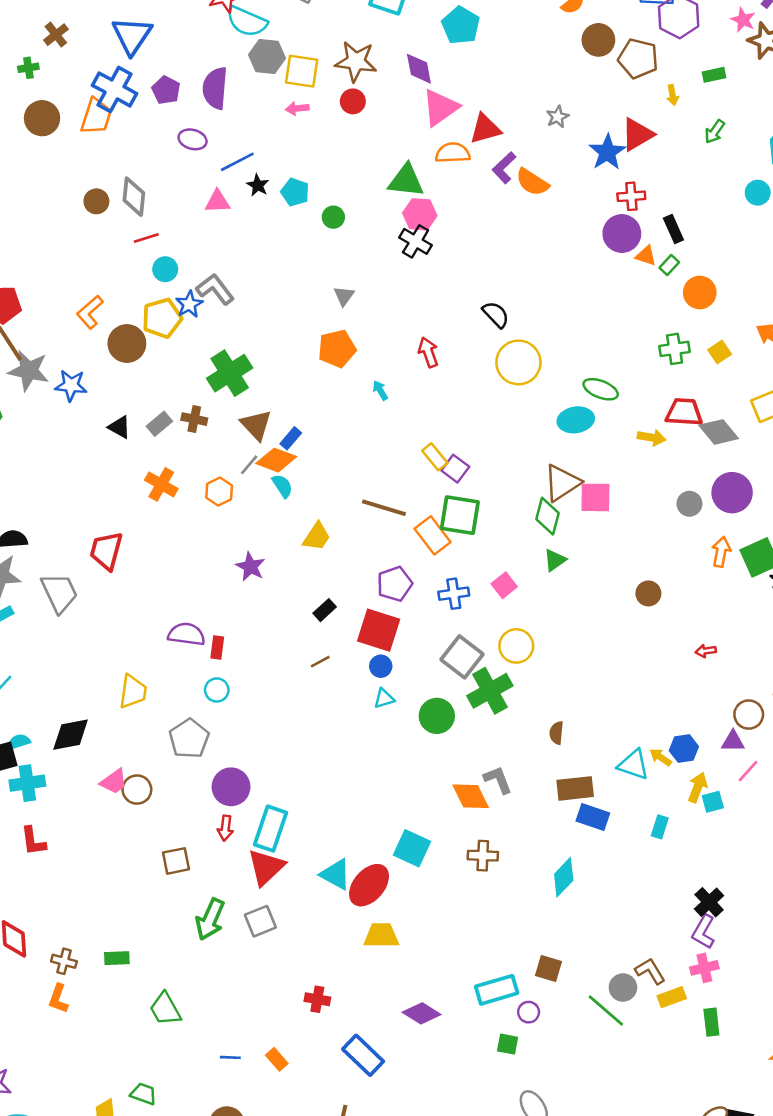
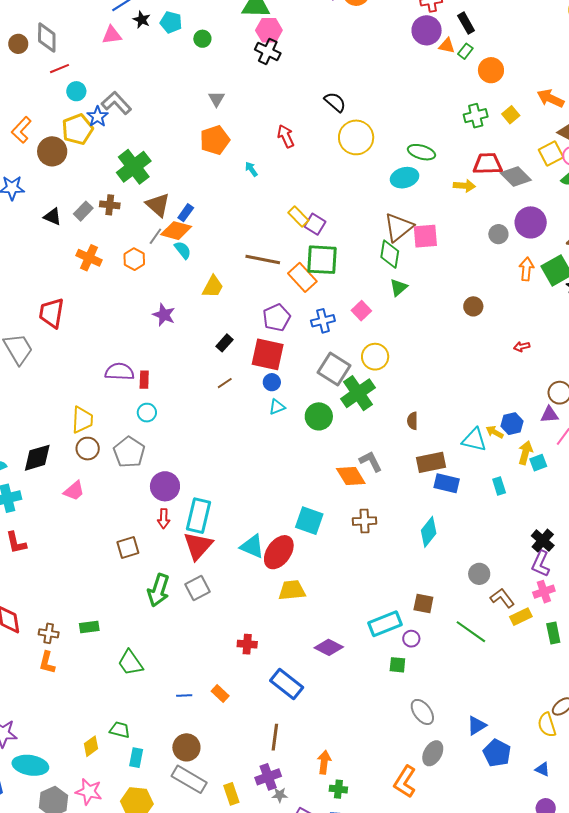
brown circle: (137, 790) -> (88, 449), moved
cyan rectangle: (660, 827) -> (499, 486), turned -30
gray circle: (623, 988) -> (479, 574), moved

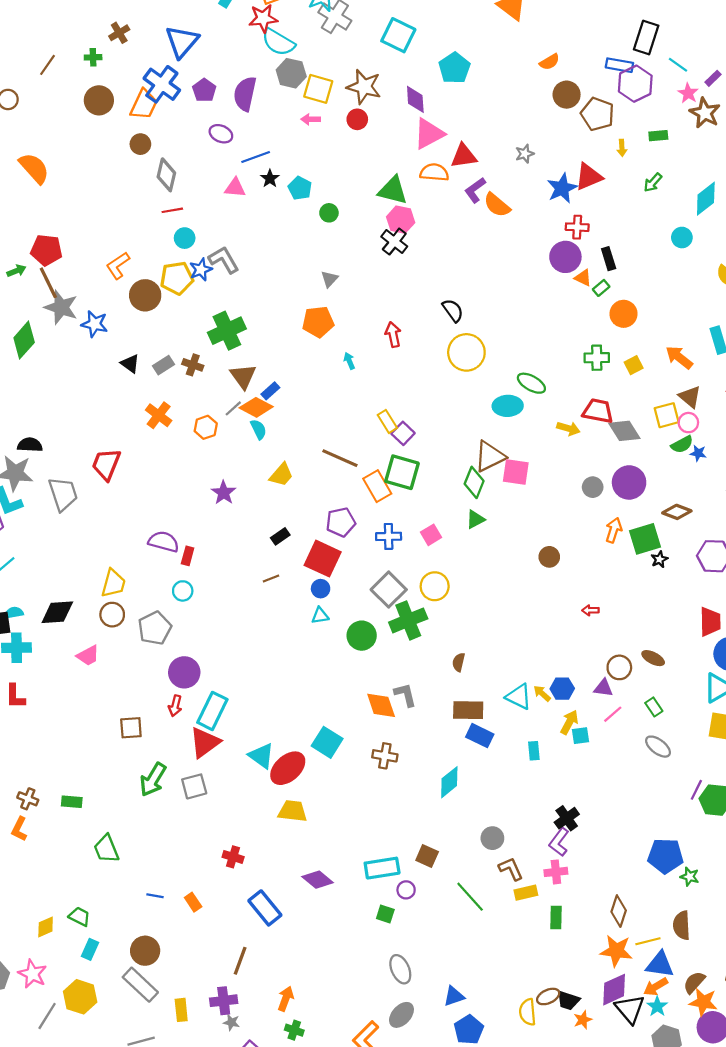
brown circle: (18, 44) -> (140, 144), moved

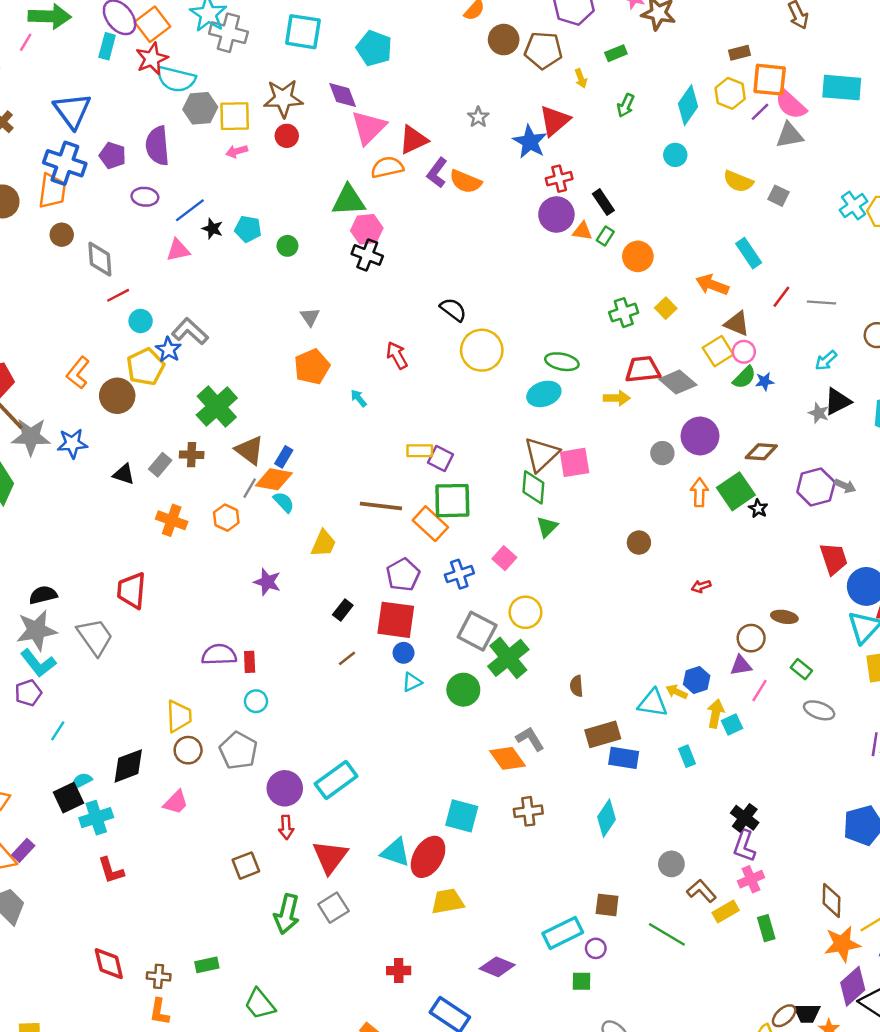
yellow rectangle: (387, 421) -> (420, 451), turned -40
cyan rectangle: (212, 711) -> (336, 780), moved, turned 45

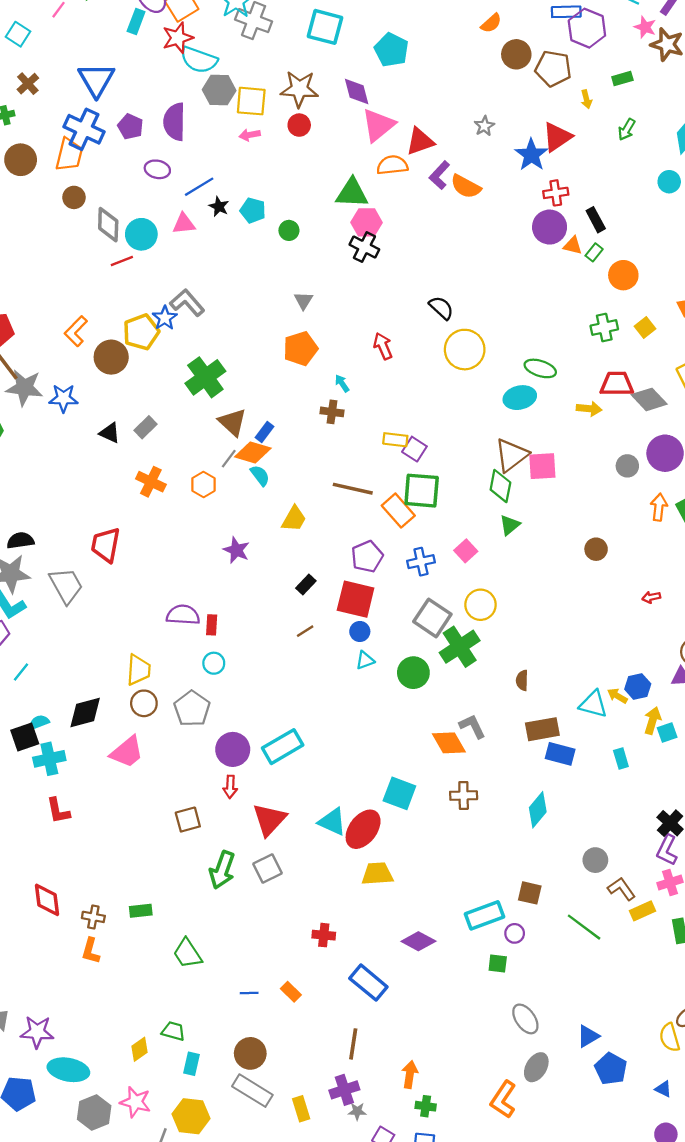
cyan circle: (141, 321) -> (141, 234), moved, size x1.4
brown cross: (192, 455) -> (332, 412), moved
pink trapezoid: (176, 802) -> (127, 752), size x1.4

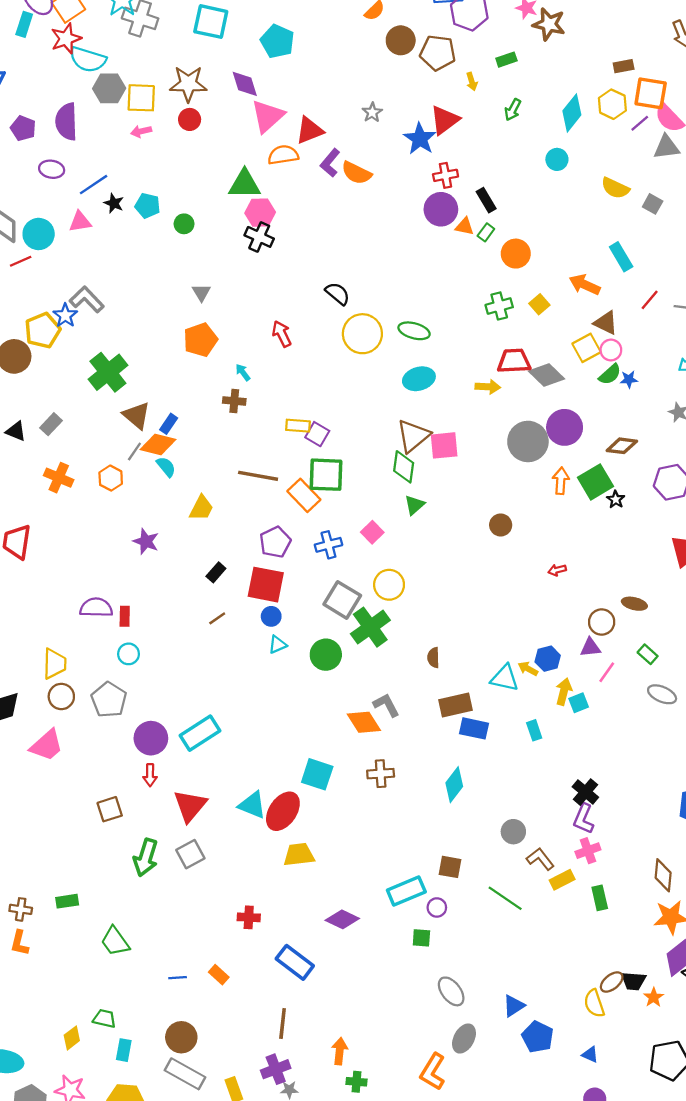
green ellipse: (540, 368) -> (414, 331), moved
gray circle: (627, 466) -> (528, 441), size x1.8

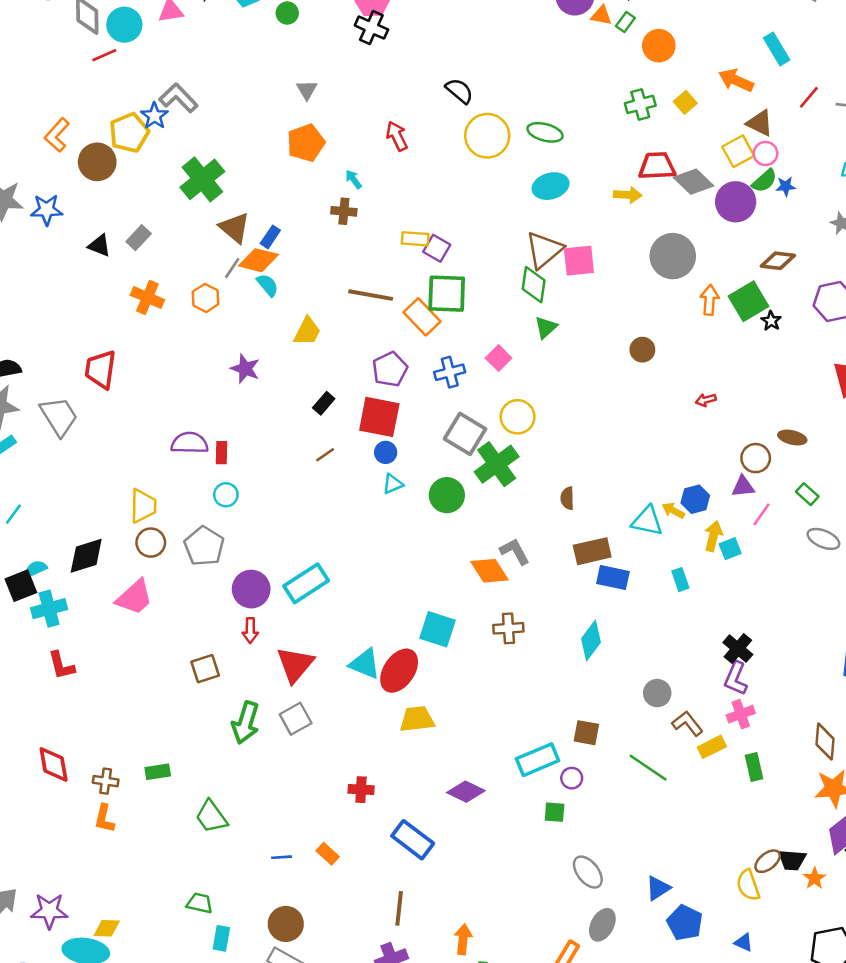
purple circle: (565, 427) -> (736, 202), moved
yellow diamond: (72, 1038) -> (107, 928), moved, turned 40

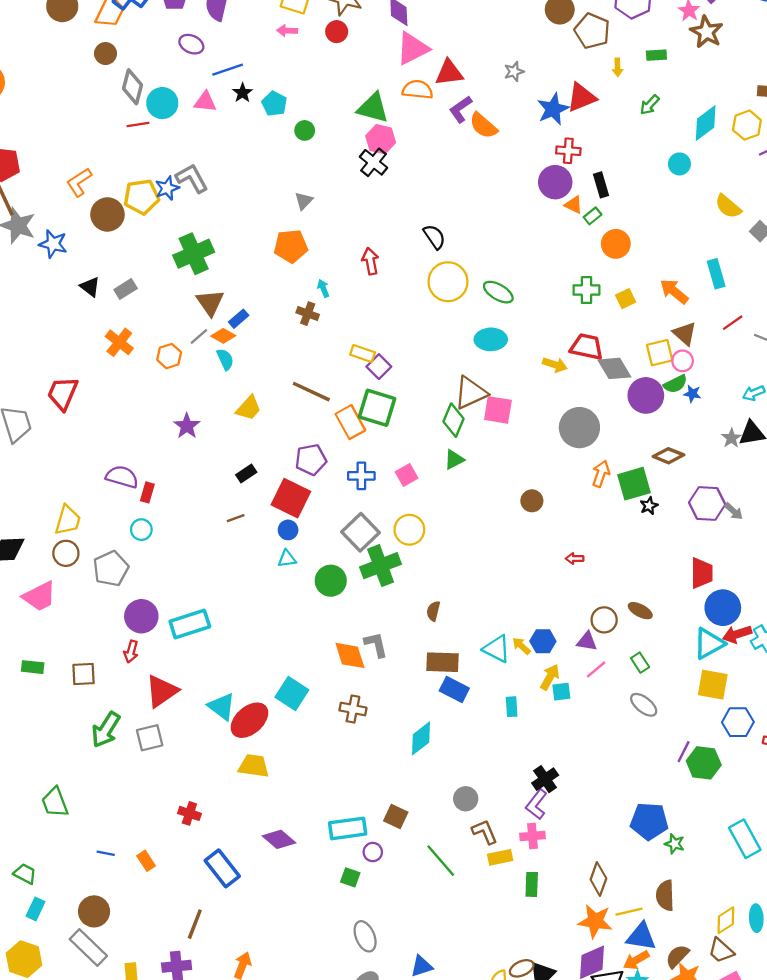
orange diamond: (259, 260) -> (223, 336), size x0.7
green rectangle: (158, 772) -> (33, 667), moved

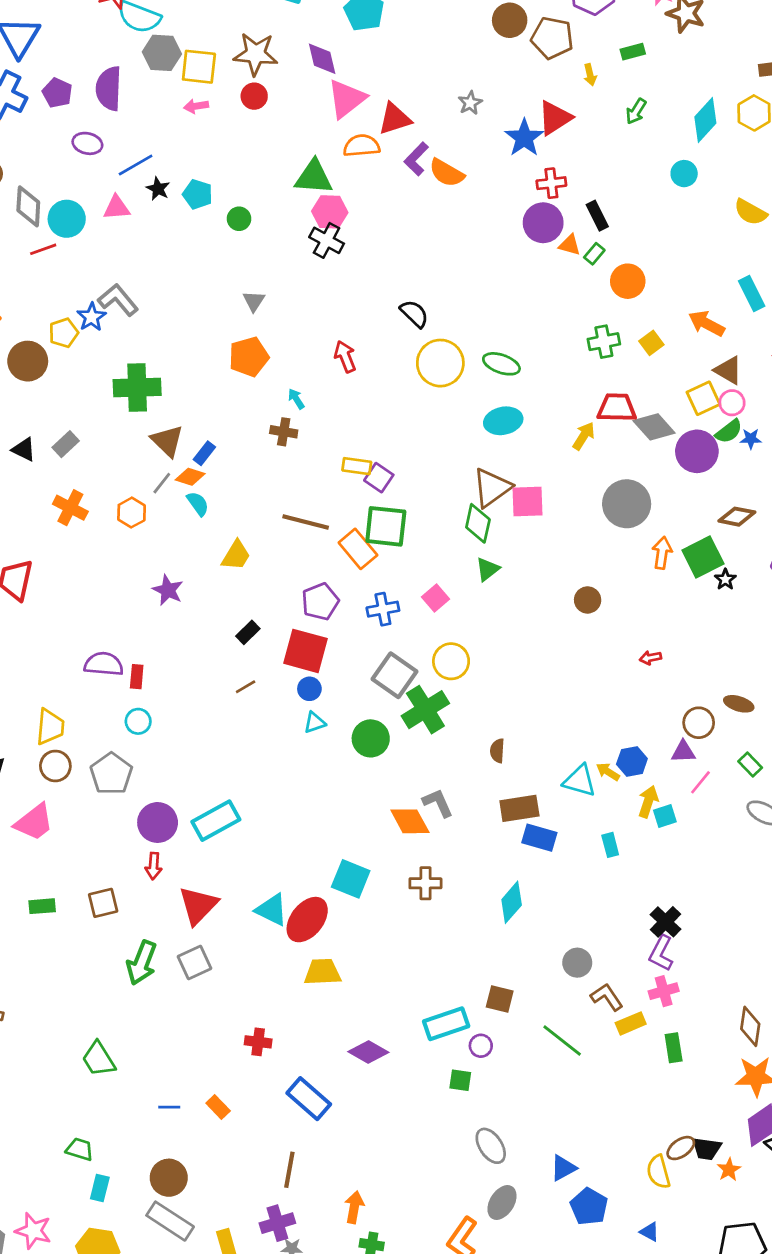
yellow pentagon: (141, 197) -> (63, 333), size x0.7
green cross: (194, 254) -> (137, 388), turned 33
yellow arrow: (555, 365) -> (584, 436), turned -65

